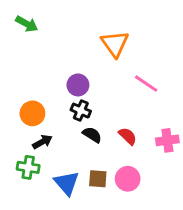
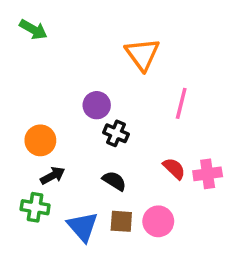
pink line: (146, 84) -> (181, 103), turned 70
black cross: (81, 111) -> (116, 133), moved
black semicircle: (92, 135) -> (114, 181), moved
red semicircle: (128, 136) -> (174, 169), moved

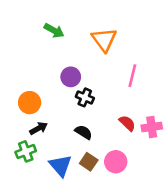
green arrow: (33, 30) -> (54, 31), moved
green cross: (35, 207) -> (26, 151), turned -30
brown square: (121, 221) -> (89, 162), turned 30

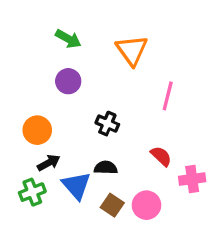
purple circle: (71, 77) -> (68, 81), moved
pink cross: (152, 127) -> (192, 179), moved
black semicircle: (84, 132) -> (106, 168), turned -30
blue triangle: (60, 166) -> (76, 186), moved

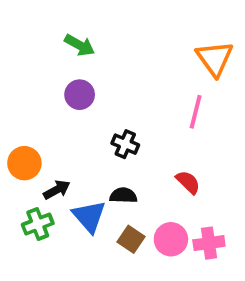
orange triangle: (132, 50) -> (215, 58), moved
orange circle: (37, 130) -> (24, 163), moved
pink cross: (192, 179) -> (209, 243), moved

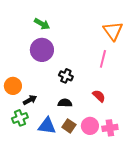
purple circle: (80, 95) -> (42, 50), size x1.5
blue triangle: (89, 216) -> (47, 126), moved, turned -42

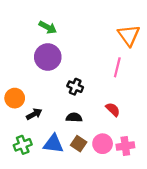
green cross: (20, 118) -> (23, 145), moved

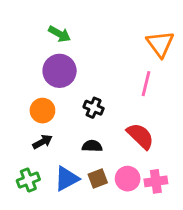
orange circle: (15, 98) -> (42, 111), moved
red semicircle: (113, 109) -> (140, 136), size x1.5
blue triangle: (53, 144) -> (67, 179), turned -35
brown square: (79, 144) -> (98, 179), turned 35

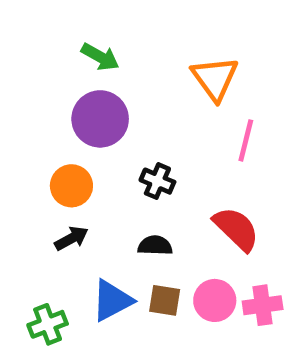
orange triangle: (160, 44) -> (215, 78), moved
brown square: (98, 179) -> (165, 300), turned 30
green cross: (28, 180) -> (48, 324), moved

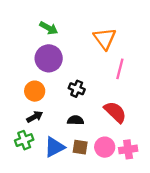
green cross: (48, 324) -> (24, 140), moved

